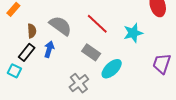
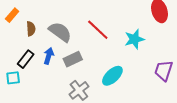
brown semicircle: (32, 31) -> (31, 29), moved
gray rectangle: (91, 52) -> (73, 59), moved, turned -60
cyan square: (14, 71) -> (13, 78), turned -32

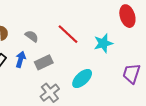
gray semicircle: (60, 32) -> (32, 36), size x0.6

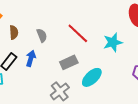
gray semicircle: (32, 36) -> (42, 35), turned 32
gray rectangle: (44, 62) -> (69, 62), moved

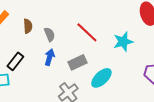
brown semicircle: (14, 32) -> (28, 26), moved
blue arrow: (31, 58) -> (50, 57), moved

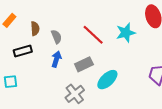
cyan star: (123, 42) -> (126, 33), moved
black rectangle: (15, 61) -> (23, 51), moved, turned 36

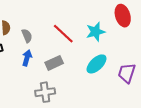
cyan ellipse: (107, 80) -> (96, 64), moved
gray cross: (75, 94) -> (45, 92), turned 30

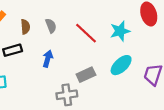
gray semicircle: (27, 36) -> (51, 26), moved
gray rectangle: (54, 63) -> (86, 75), moved

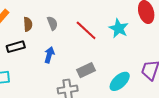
cyan star: (120, 31) -> (119, 28), turned -30
cyan ellipse: (121, 65) -> (120, 81), moved

